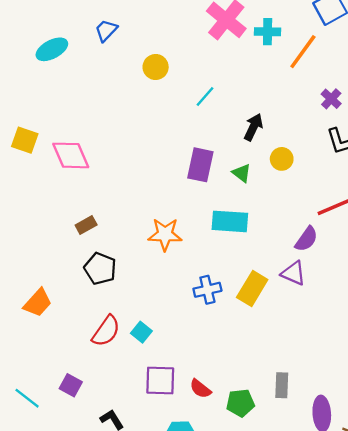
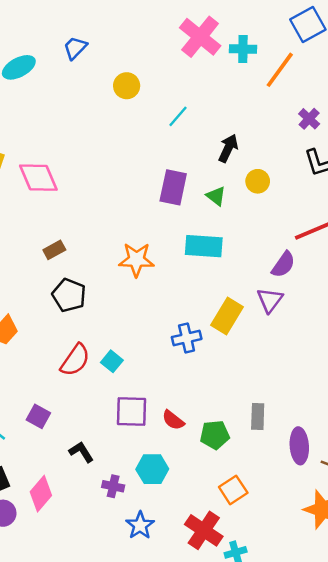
purple triangle: (293, 273) -> (270, 300), turned 44
blue cross: (207, 290) -> (187, 338), moved

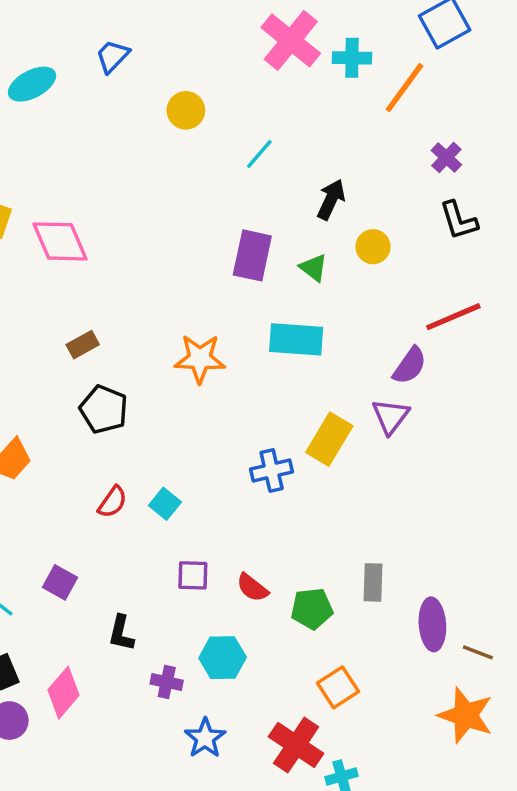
red semicircle: (75, 360) -> (112, 502), size x0.7
purple square: (131, 412) -> (193, 575), size x0.7
black L-shape: (81, 452) -> (121, 633), turned -135

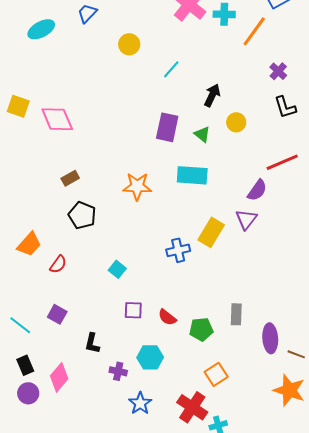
red semicircle: (112, 502) -> (58, 264), moved

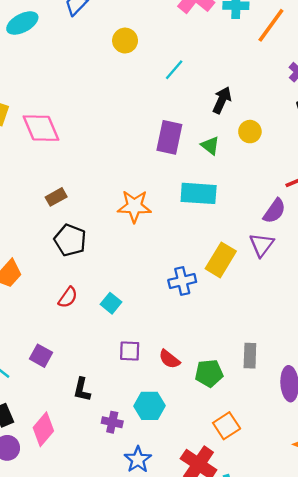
red semicircle: (58, 264) -> (68, 297), moved

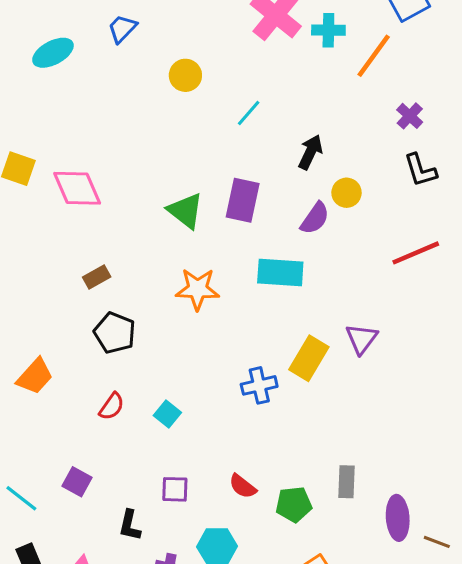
green triangle: (210, 146) -> (185, 211), moved, size x1.5
purple semicircle: (274, 211) -> (315, 218), moved
purple square: (130, 351) -> (175, 489), moved

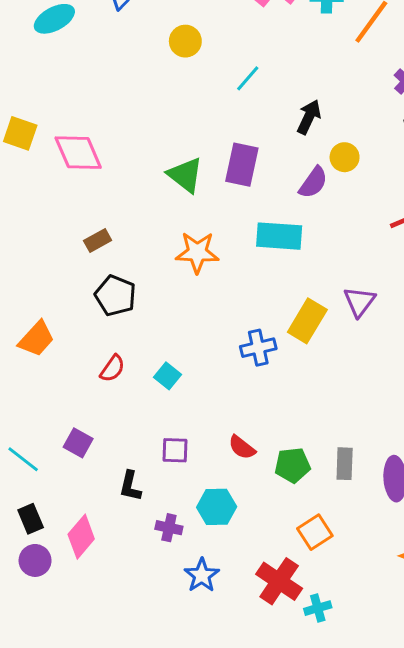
gray rectangle: (347, 482) -> (345, 464), moved

